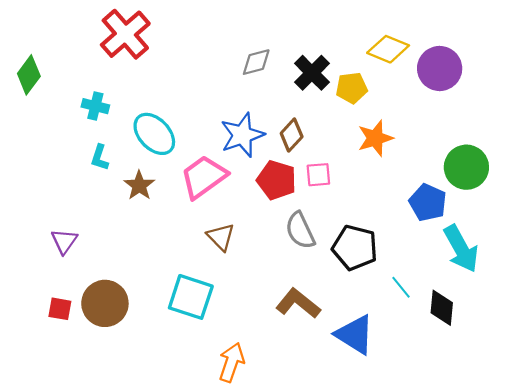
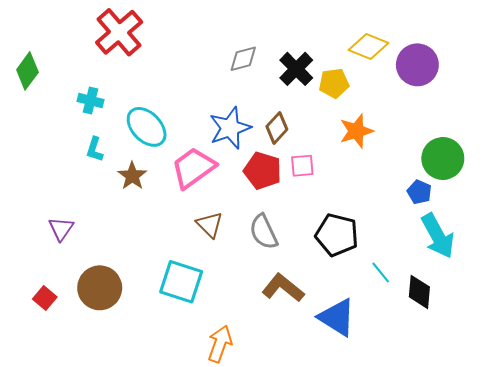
blue pentagon: (428, 203) -> (419, 192), moved, size x0.7
gray semicircle: (300, 230) -> (264, 232), moved
red square: (60, 309) -> (45, 298), moved, turned 30

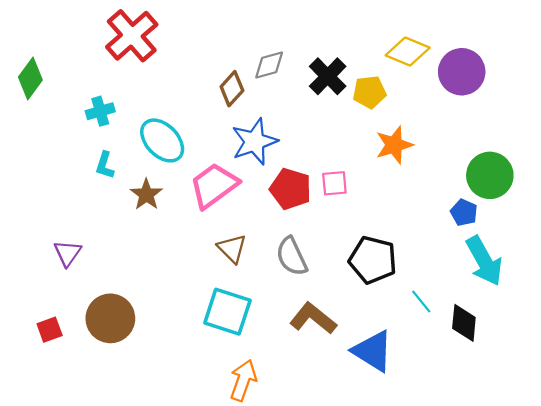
cyan cross: (91, 100) -> (100, 111), turned -30
brown diamond: (277, 128) -> (232, 89), moved
cyan square: (181, 282) -> (227, 312), moved
red square: (45, 298) -> (50, 330), turned 30

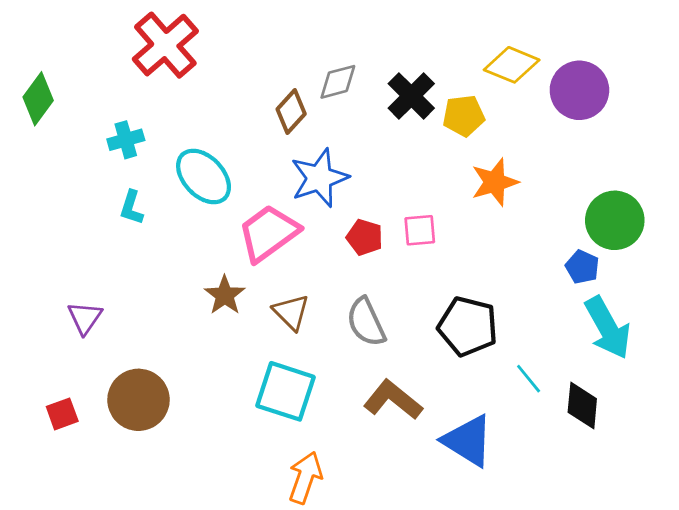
red pentagon: (291, 189) -> (365, 237), size x0.7
brown star: (146, 195) -> (225, 295), moved

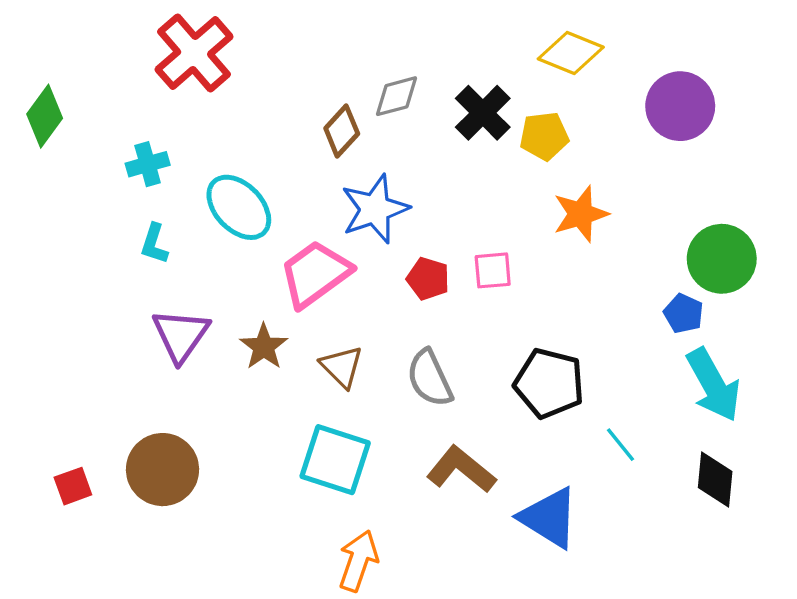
yellow diamond: (512, 65) -> (571, 53), moved
purple triangle: (85, 318) -> (181, 335), moved, size x1.4
black diamond: (582, 405) -> (715, 479), moved

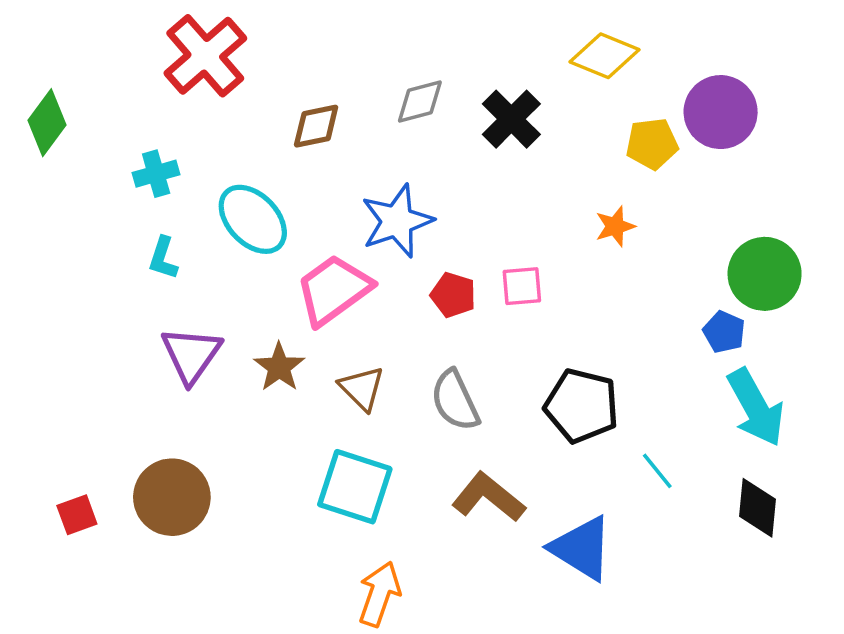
brown diamond: (342, 131) -> (316, 126), moved, turned 36
yellow pentagon: (544, 136) -> (652, 144), moved
orange star: (581, 214) -> (615, 226), size x0.7

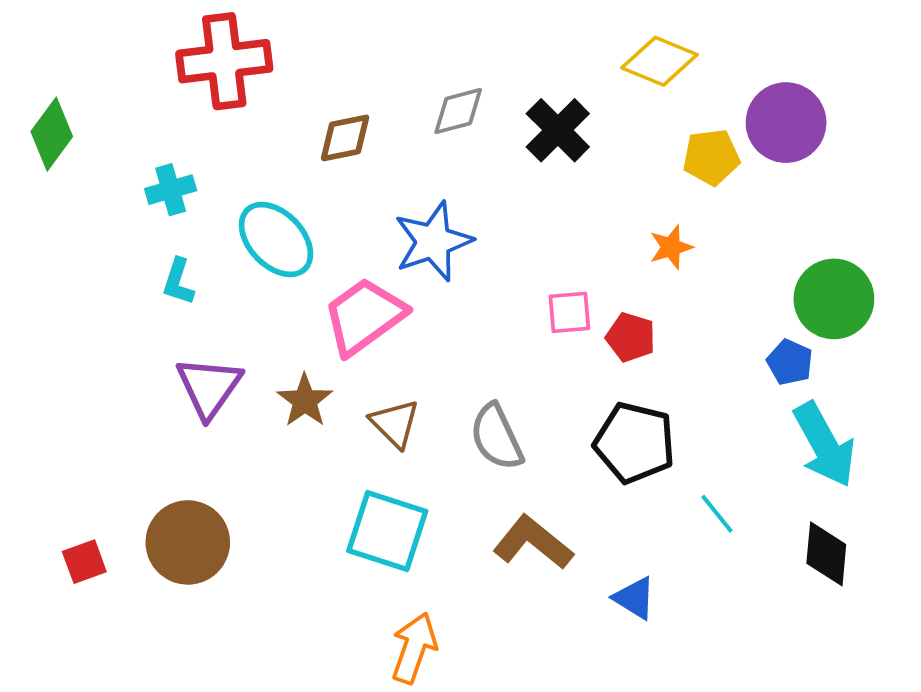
red cross: (205, 56) -> (224, 61), turned 34
red pentagon: (453, 295) -> (631, 337), moved
blue triangle: (582, 548) -> (635, 598), size x0.6

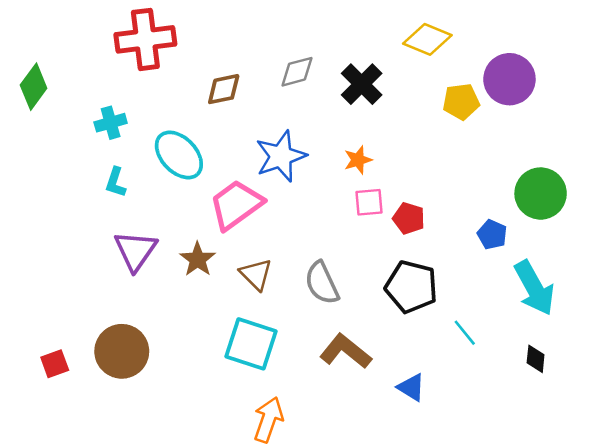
orange star: (671, 247) -> (358, 160), moved
blue pentagon: (790, 362) -> (492, 235), moved
black diamond: (826, 554) -> (536, 359), size x0.7

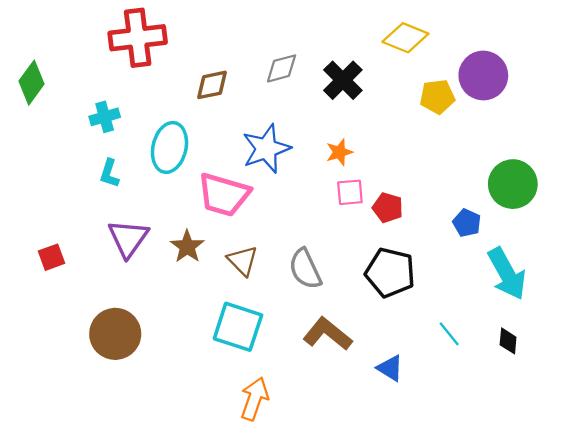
cyan ellipse: (179, 155) -> (169, 147), turned 57
pink trapezoid: (236, 205) -> (224, 195), turned -128
cyan line: (465, 333) -> (449, 334), moved
red square: (55, 364) -> (51, 257), moved

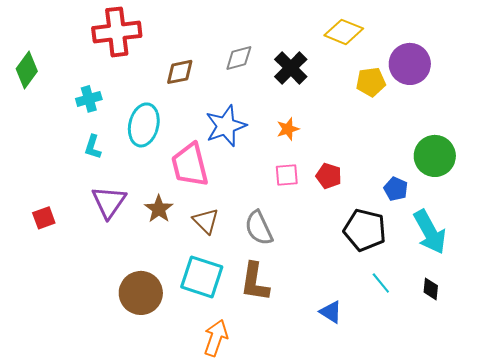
pink square: (350, 192) -> (287, 175), moved
pink trapezoid: (224, 195) -> (190, 165), turned 60
black pentagon: (390, 273) -> (365, 230), moved
brown circle: (115, 334) -> (141, 293), moved
brown L-shape: (328, 334) -> (255, 282), moved, turned -120

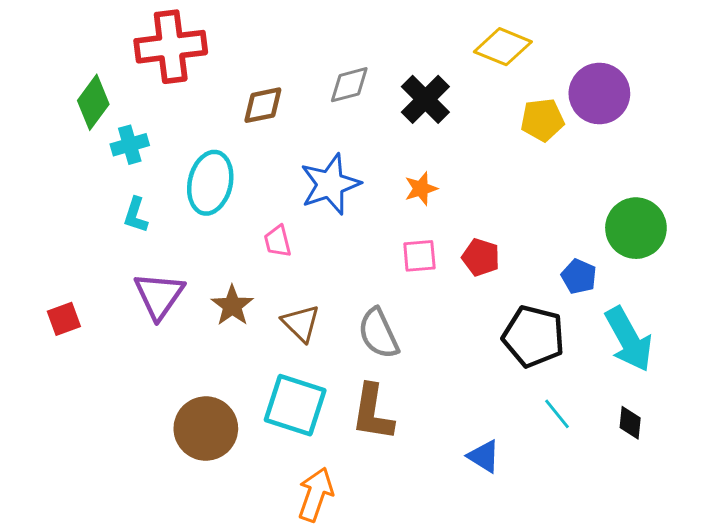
green diamond: (27, 70) -> (93, 102), moved
pink trapezoid: (190, 165) -> (278, 241), size x0.5

